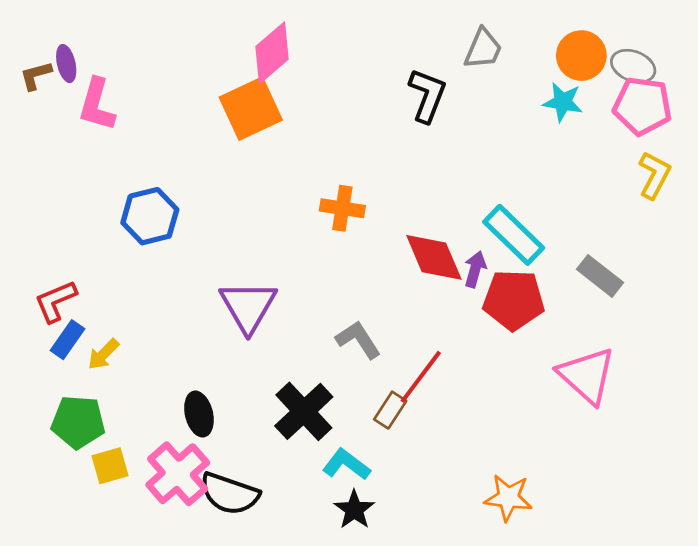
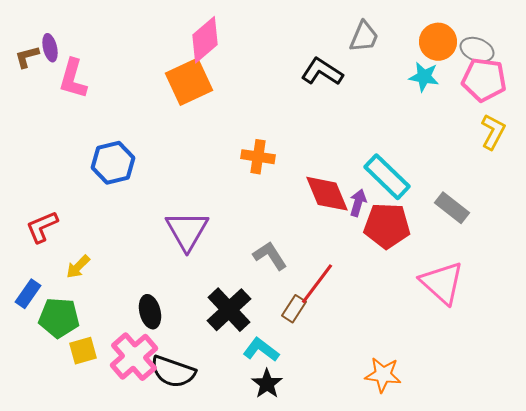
black L-shape: (427, 95) -> (322, 72), turned -78
blue rectangle: (68, 340) -> (28, 294), moved

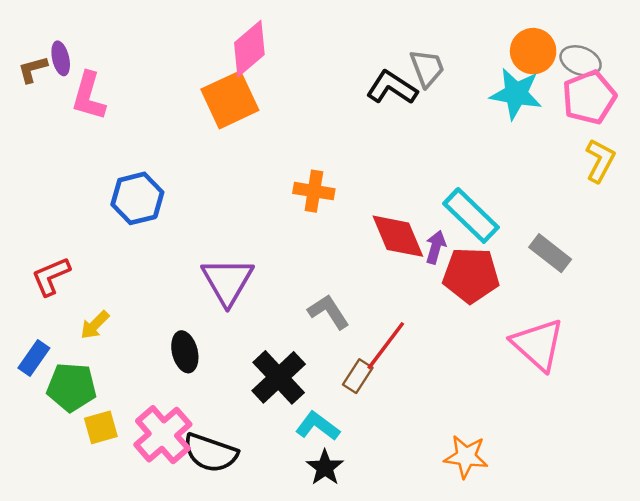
gray trapezoid: (364, 37) -> (427, 68), moved, turned -44
cyan star: (424, 77) -> (516, 94), size x1.4
pink pentagon: (484, 80) -> (589, 97), turned -30
black ellipse: (150, 312) -> (185, 352), moved

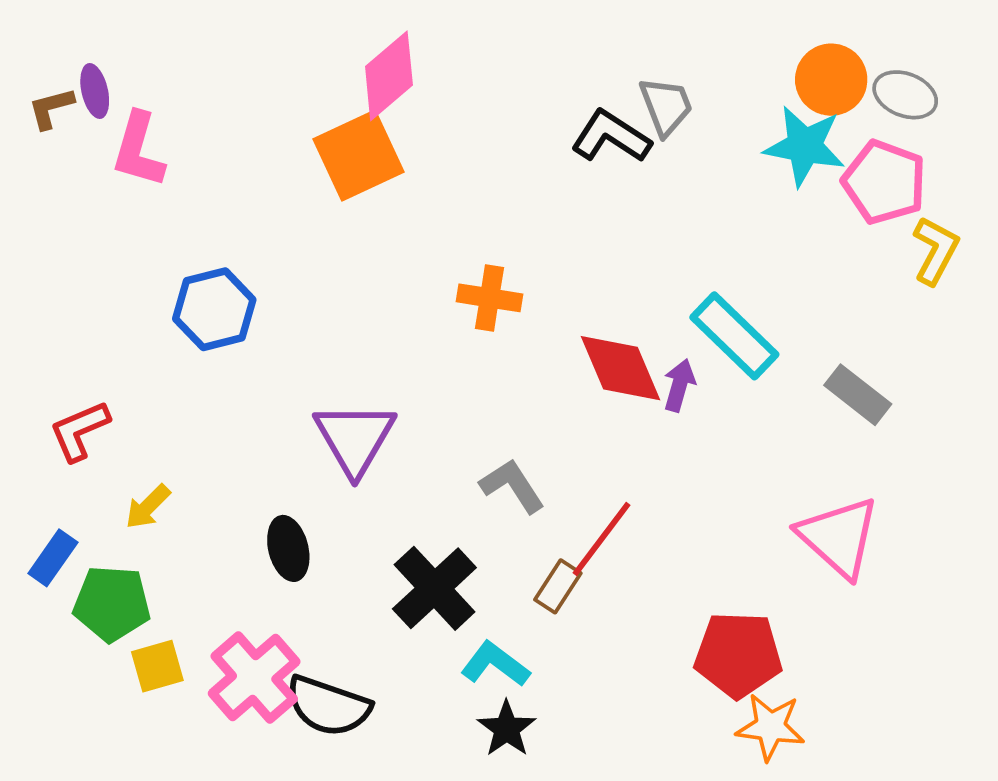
pink pentagon: (589, 97) -> (884, 182), moved, turned -30
red pentagon: (471, 275) -> (738, 655), moved
orange star: (466, 457) -> (770, 727), moved

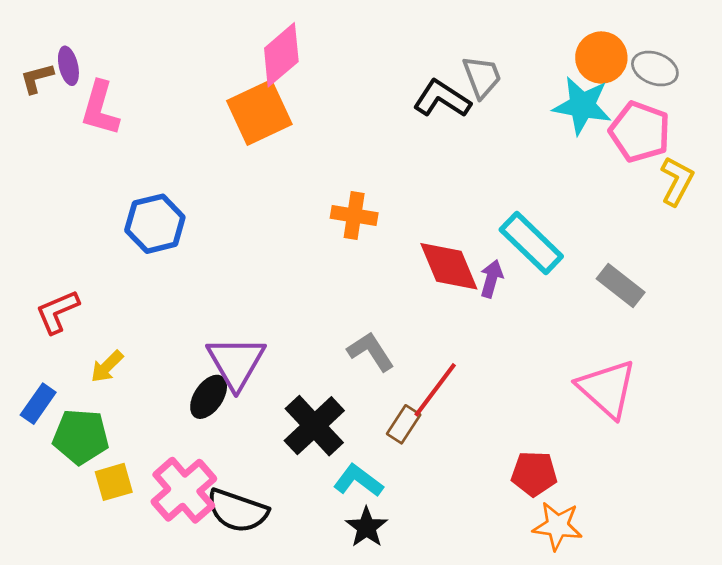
purple triangle: (355, 438) -> (236, 362), moved
black ellipse: (288, 548) -> (209, 397), turned 48
red pentagon: (738, 655) -> (534, 474), size x0.7

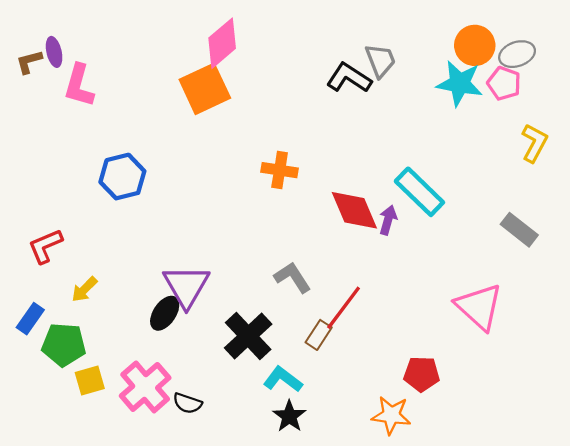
gray ellipse: (655, 69) -> (517, 54), turned -40
pink pentagon: (640, 132) -> (504, 83), moved, size x0.7
gray rectangle: (621, 286) -> (519, 230), moved
black semicircle: (237, 511) -> (187, 403), size x0.6
orange star: (557, 526) -> (391, 415), moved

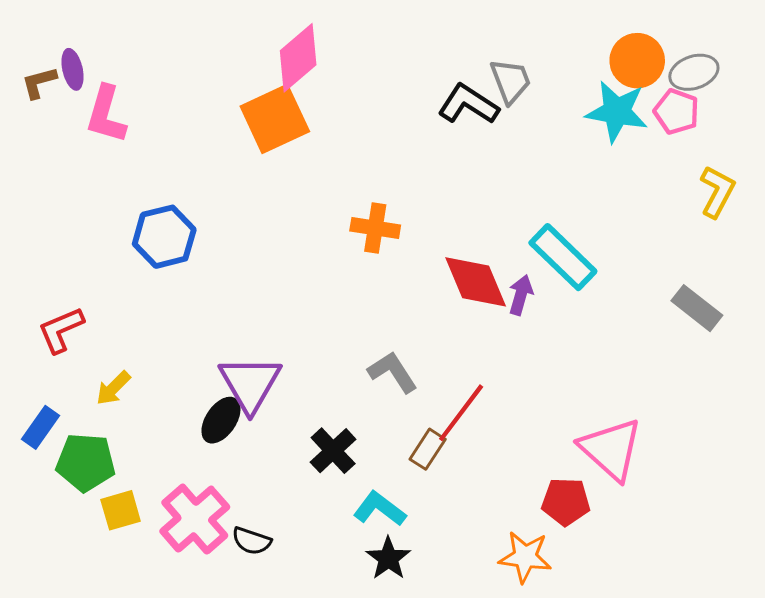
pink triangle: (479, 307) -> (611, 449), moved
black cross: (248, 336) -> (333, 451), size x0.7

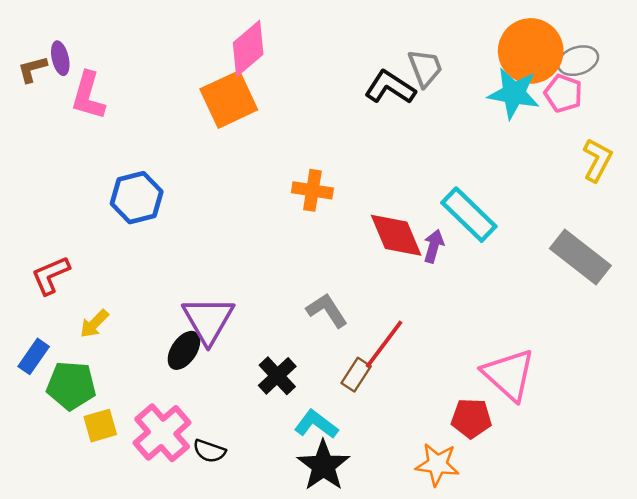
orange circle: (637, 61) -> (531, 51), size x1.4
gray rectangle: (697, 308) -> (580, 257), size x1.4
black star: (388, 558) -> (323, 466), size x1.4

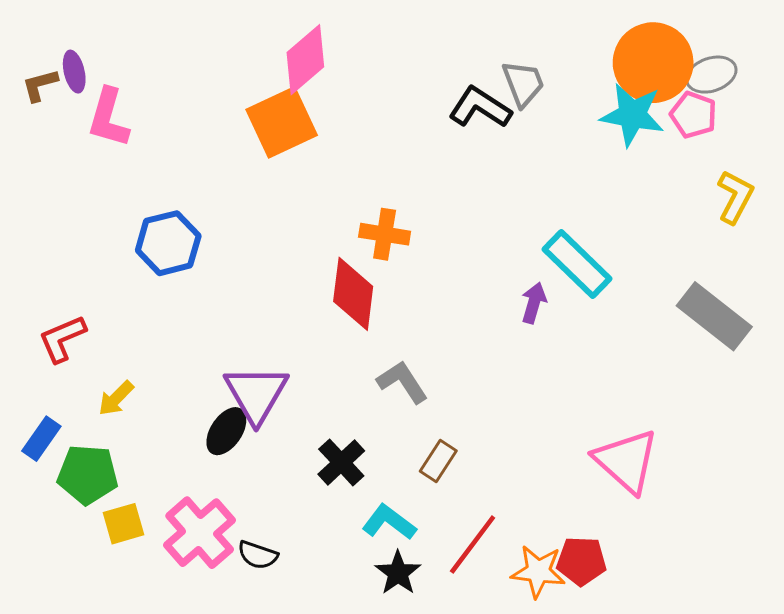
red diamond: (396, 235) -> (353, 294), moved, turned 30
red line: (384, 344) -> (473, 545), moved
red pentagon: (471, 418) -> (581, 561), moved
black star: (323, 466) -> (398, 573), size x0.7

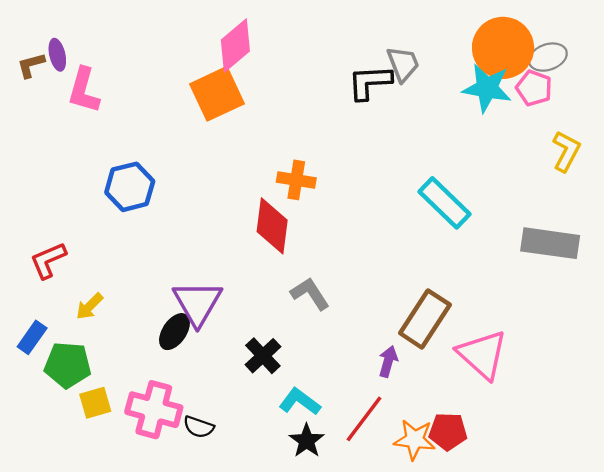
black L-shape: (480, 107) -> (370, 82), turned -36
purple arrow: (534, 303) -> (388, 361), moved
gray rectangle: (714, 316) -> (550, 243), turned -30
brown rectangle: (438, 461) -> (425, 319), moved, size x1.8
pink cross: (200, 533) -> (154, 410), turned -34

